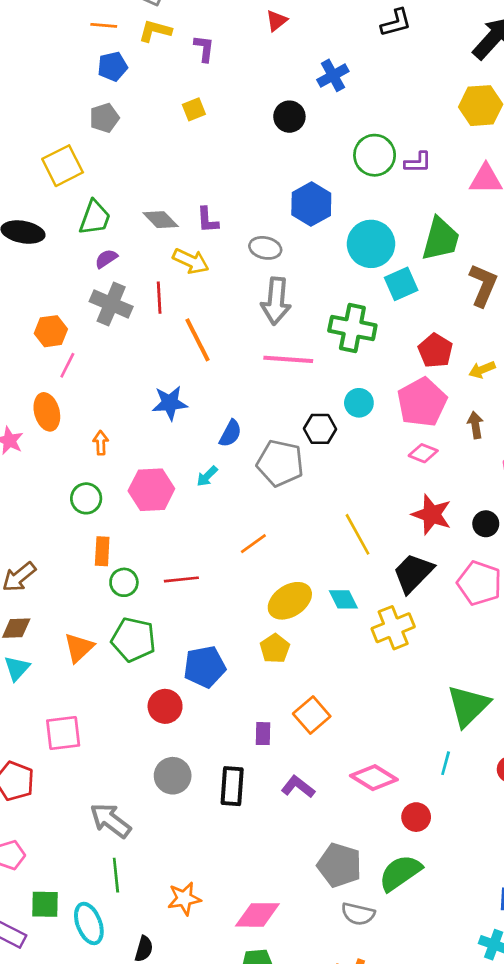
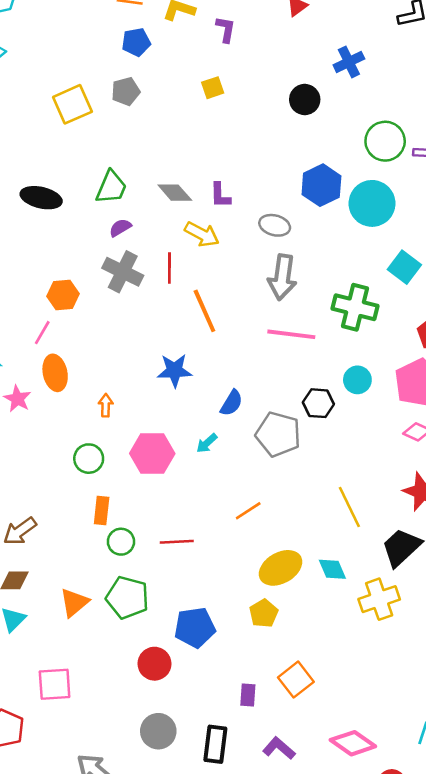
yellow square: (63, 166) -> (72, 104), moved
cyan circle: (371, 244) -> (372, 203), moved
cyan square: (401, 284) -> (404, 267), turned -32
pink line: (67, 365) -> (42, 333), moved

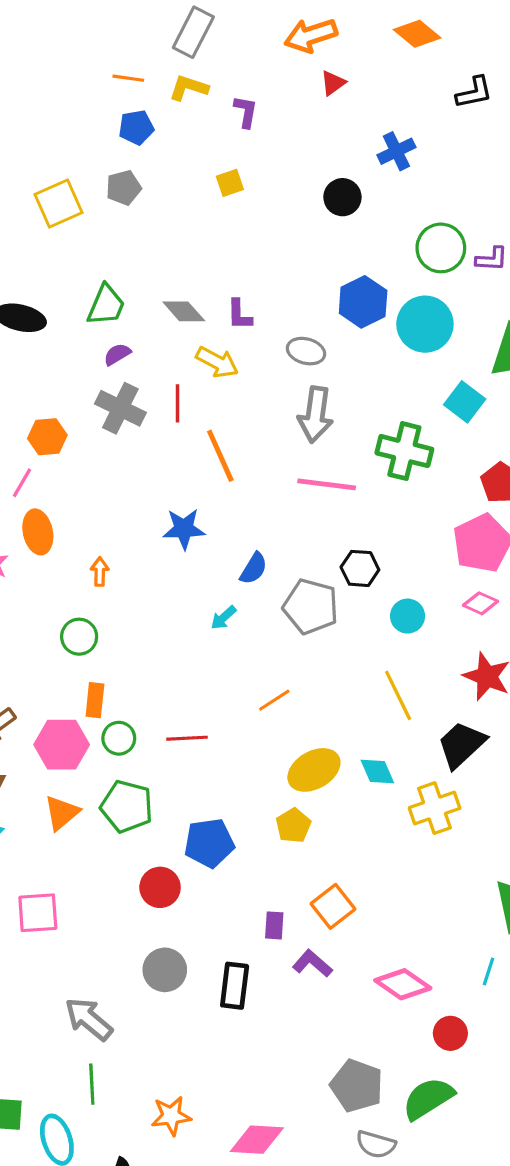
cyan circle: (357, 380) -> (408, 616), moved
pink hexagon: (152, 453) -> (62, 745), moved
purple L-shape: (279, 748) -> (312, 964), moved

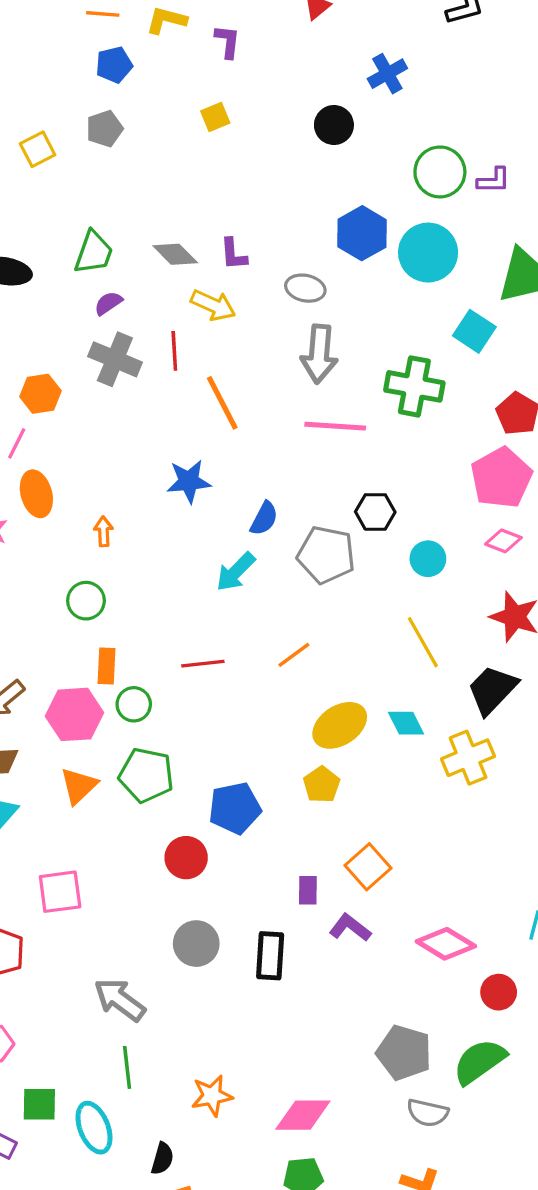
yellow square: (58, 204) -> (38, 149), size x0.7
cyan arrow: (223, 618) -> (236, 572), size x1.5
red line: (187, 738) -> (203, 664), moved

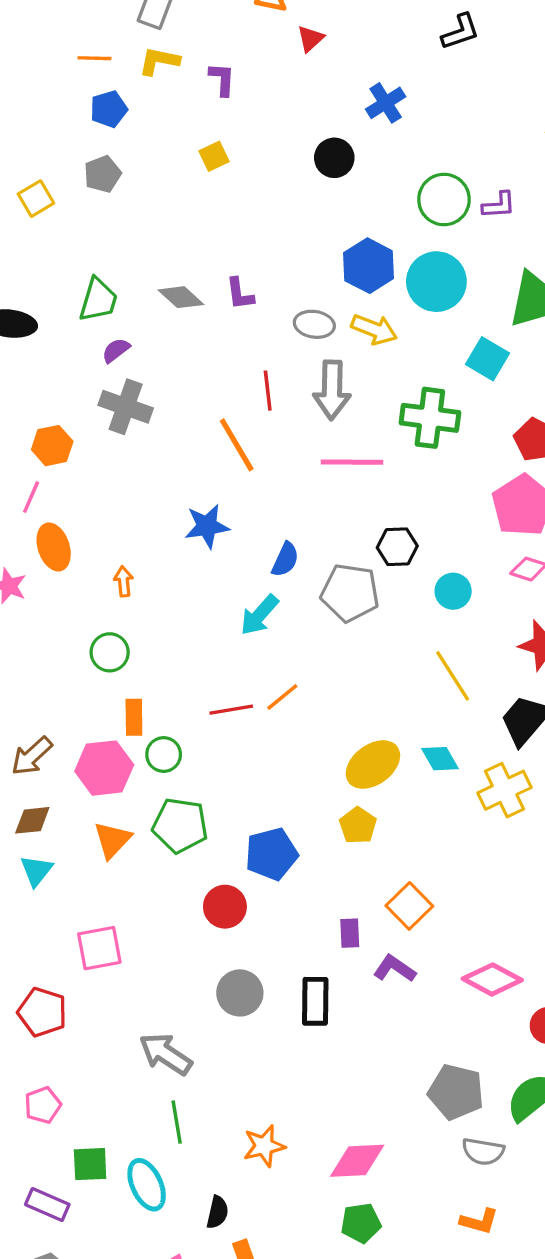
yellow arrow: (213, 305) -> (374, 329), moved
red line: (174, 351) -> (268, 391), moved
orange line: (294, 655) -> (282, 697), moved

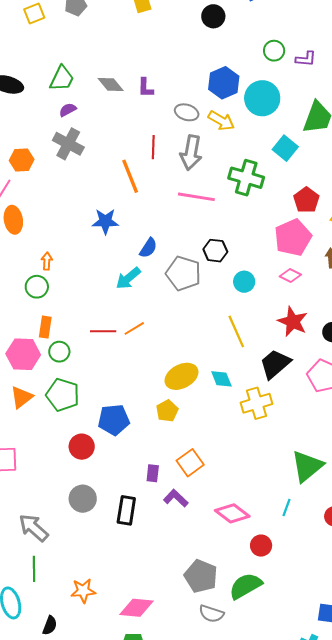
green circle: (444, 199) -> (274, 51), size x0.7
orange arrow: (124, 581) -> (47, 261), moved

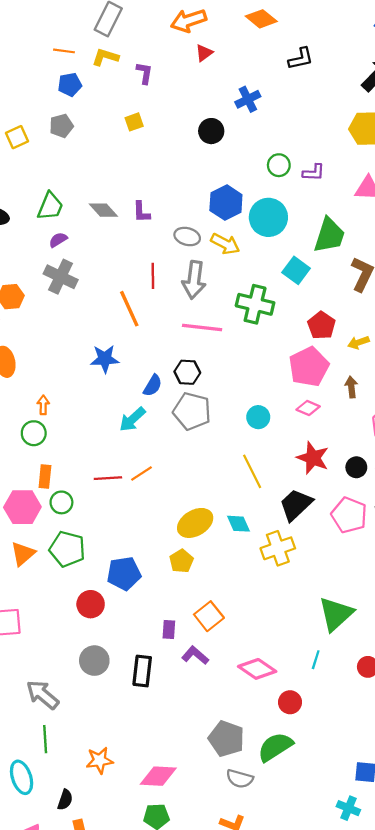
black hexagon: (215, 251) -> (187, 372), moved

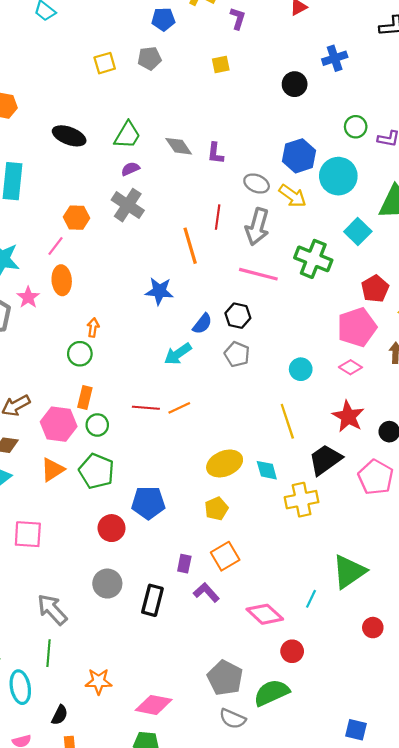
gray pentagon: (192, 411) -> (237, 354), size x0.7
yellow pentagon: (181, 561) -> (216, 509), moved
cyan line: (316, 660) -> (311, 599), moved

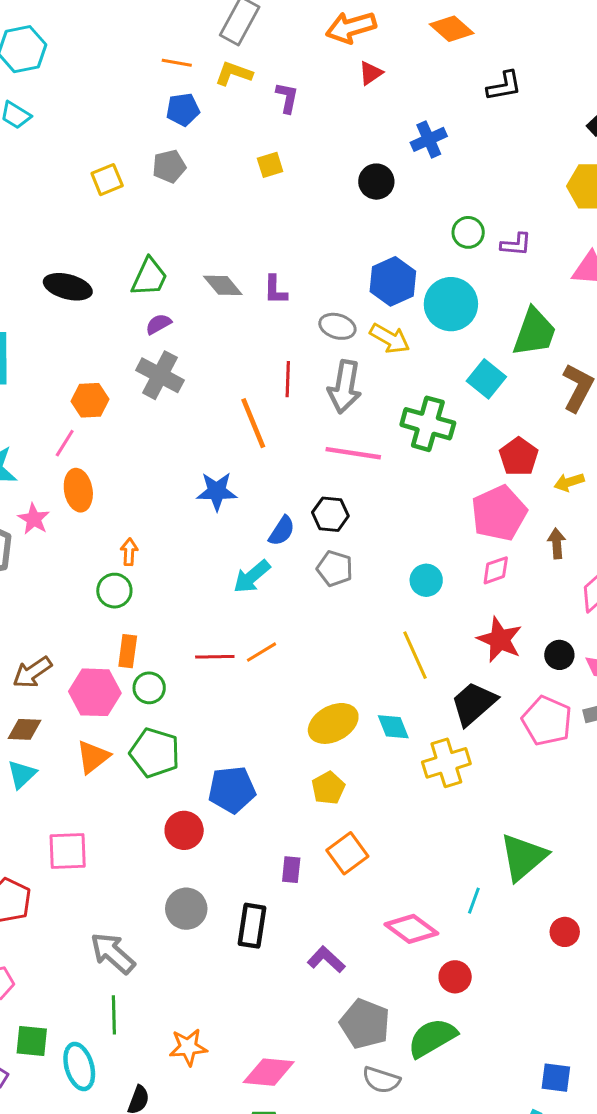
pink diamond: (350, 367) -> (496, 570), turned -45
purple L-shape: (206, 592) -> (326, 959), moved

